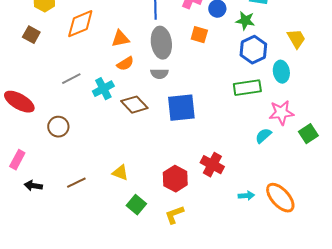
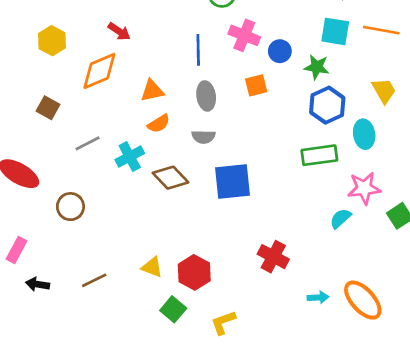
brown square: (31, 35) -> (48, 108), moved
orange square: (199, 35) -> (256, 85), turned -30
gray ellipse: (161, 43) -> (206, 96), size x0.7
red hexagon: (175, 179) -> (194, 272), moved

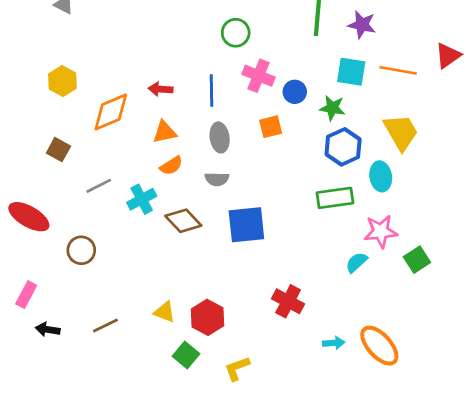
red arrow: (119, 31) -> (160, 89), moved, turned 150
yellow trapezoid: (384, 91) -> (401, 132), size x1.4

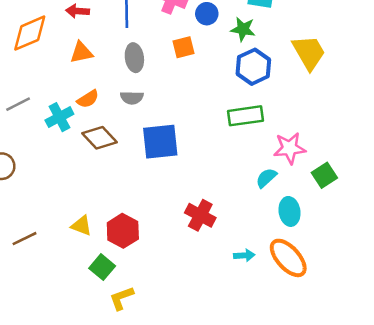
orange semicircle: (171, 166) -> (88, 99), moved
cyan ellipse: (381, 176) -> (290, 211), moved
yellow L-shape: (237, 368) -> (121, 298), moved

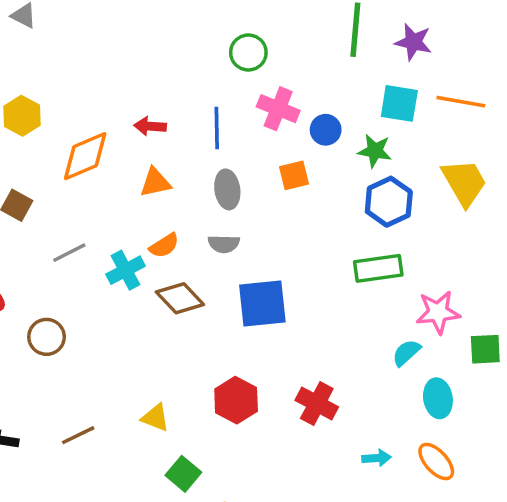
green square: (324, 175) -> (485, 349), turned 30
red hexagon: (123, 231) -> (236, 400), moved
orange ellipse: (288, 258) -> (436, 461), size x0.7

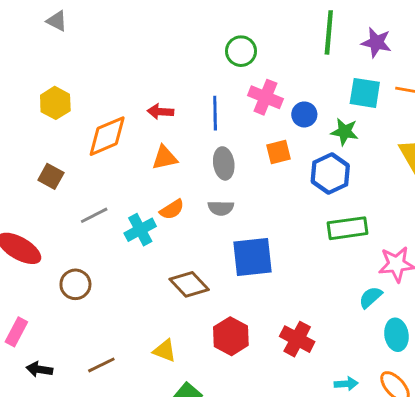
blue hexagon: (389, 202) -> (330, 174), moved
brown diamond: (180, 298) -> (189, 284), moved

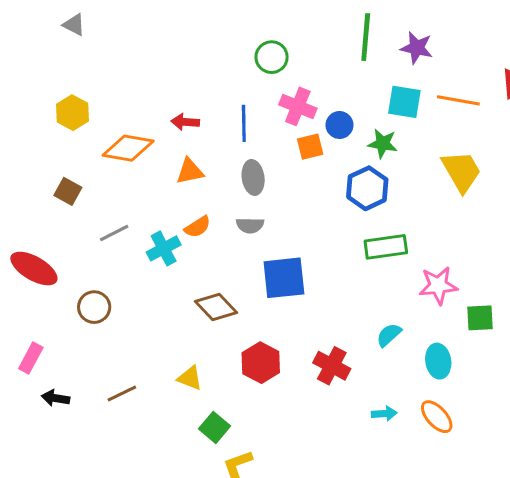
orange diamond: (107, 136) -> (128, 148), turned 33
orange square: (278, 152) -> (310, 147), moved
cyan semicircle: (371, 297) -> (389, 335), moved

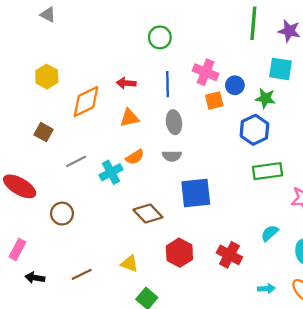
green circle: (272, 57) -> (160, 37), moved
orange diamond: (128, 148) -> (86, 102), turned -36

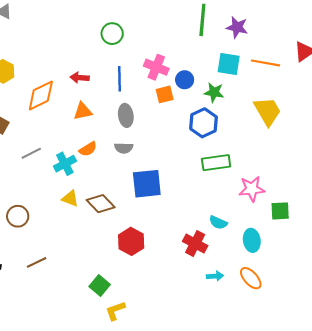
brown circle: (62, 214) -> (18, 216), moved
cyan semicircle: (270, 233) -> (218, 223), turned -114
red cross: (229, 255) -> (195, 244), moved
yellow triangle: (129, 264) -> (70, 198), moved

